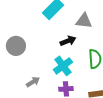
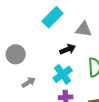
gray arrow: (33, 82) -> (29, 82), moved

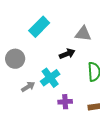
cyan rectangle: (53, 17) -> (39, 27), moved
cyan cross: (63, 74) -> (50, 78), moved

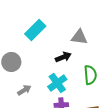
cyan cross: (50, 78) -> (57, 83), moved

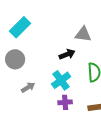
cyan rectangle: (35, 30) -> (20, 27), moved

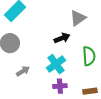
gray triangle: (83, 34) -> (78, 18), turned -42

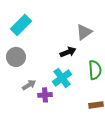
purple cross: (60, 86) -> (45, 95), moved

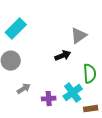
cyan cross: (62, 78) -> (73, 93), moved
purple cross: (45, 95) -> (49, 99), moved

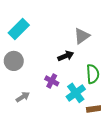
gray arrow: (24, 89) -> (23, 97), moved
purple cross: (49, 99) -> (52, 81), moved, turned 32

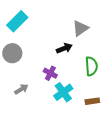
cyan cross: (76, 93) -> (63, 92), moved

